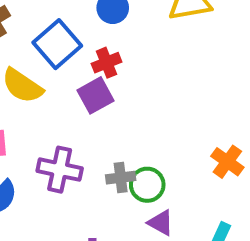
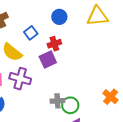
blue square: (57, 44) -> (31, 33), size x0.6
purple cross: (60, 170) -> (20, 79), moved

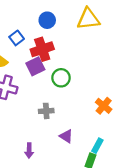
red cross: (54, 44) -> (42, 49), size x1.5
green circle: (70, 105) -> (61, 78), moved

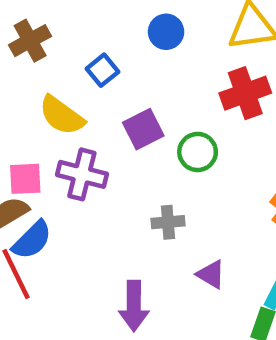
red cross: (42, 49) -> (245, 93), moved
purple arrow: (29, 151) -> (134, 306), size x1.5

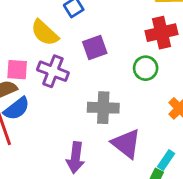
green circle: (198, 152) -> (146, 68), moved
gray cross: (168, 222) -> (103, 108), size x1.5
purple triangle: (211, 274) -> (126, 144), size x1.6

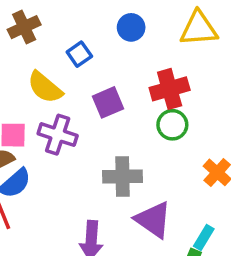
red cross: (161, 33) -> (170, 89), moved

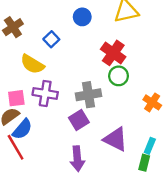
red cross: (170, 89) -> (113, 53), turned -30
purple square: (108, 102) -> (79, 120), moved
gray cross: (122, 177) -> (88, 95), moved

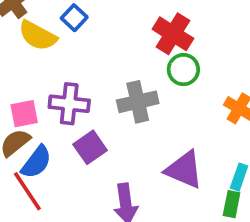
yellow semicircle: (32, 64) -> (38, 36), moved
purple square: (79, 120) -> (90, 147), moved

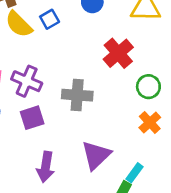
green circle: (183, 70) -> (148, 87), moved
purple triangle: (184, 170) -> (96, 155), turned 36

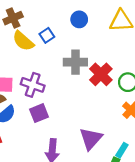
red cross: (118, 53) -> (101, 74), moved
gray cross: (77, 95) -> (75, 62), moved

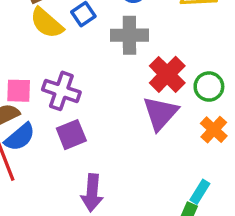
gray cross: (75, 62) -> (129, 35), moved
purple triangle: (91, 139) -> (160, 113), moved

